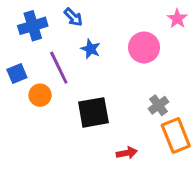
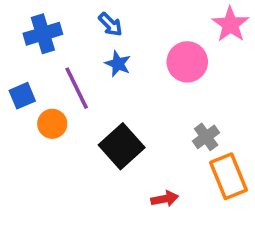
blue arrow: (73, 17) -> (110, 24), moved
pink star: (177, 19) -> (230, 24), size x1.4
black square: (93, 112) -> (122, 146), turned -32

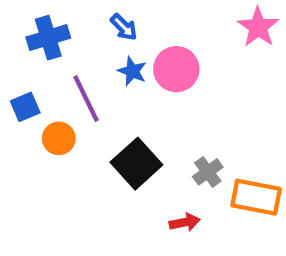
pink circle: (187, 62) -> (176, 69), moved
gray cross: (206, 137) -> (208, 172), moved
orange rectangle: (229, 176) -> (256, 197), turned -57

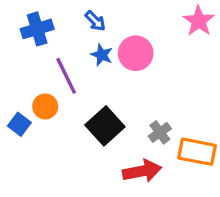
blue square: (25, 107) -> (19, 124), moved, turned -30
red arrow: (185, 222) -> (142, 171), size x1.6

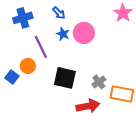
black square: (105, 126) -> (65, 78), turned -35

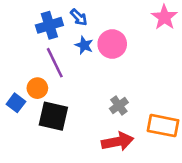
blue cross: (23, 18) -> (49, 25), moved
black square: (65, 78) -> (53, 116), moved
gray cross: (99, 82) -> (119, 105), moved

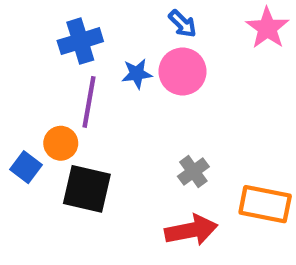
blue arrow: (79, 17) -> (183, 24), moved
blue star: (84, 45) -> (137, 74), turned -30
purple line: (55, 63) -> (89, 102), turned 36

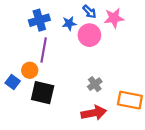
pink star: (267, 28) -> (114, 18), moved, turned 30
blue star: (137, 74) -> (69, 23), moved

